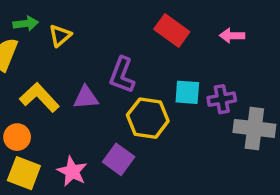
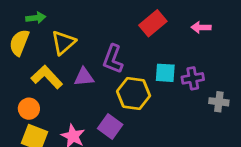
red rectangle: (172, 30) -> (153, 23), turned -76
yellow triangle: (60, 36) -> (63, 43), moved, size x1.4
gray cross: (254, 128) -> (219, 102), size x0.6

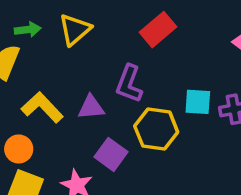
red rectangle: (153, 23) -> (158, 30), moved
yellow triangle: (63, 43) -> (75, 30), moved
purple square: (110, 127) -> (111, 154), moved

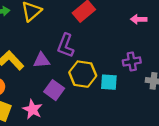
cyan square: (198, 102) -> (109, 82), moved

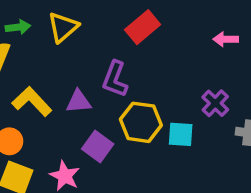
purple cross: (132, 61) -> (215, 103), turned -36

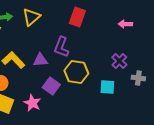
red rectangle: (143, 27) -> (77, 17), turned -30
cyan square: (181, 134) -> (107, 87), moved

